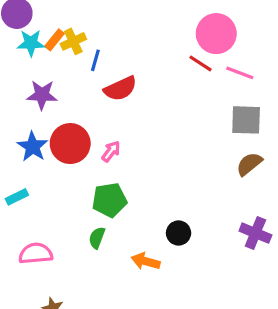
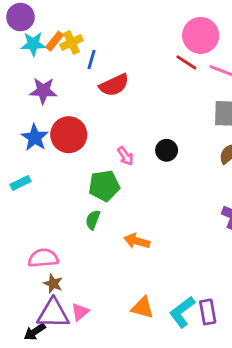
pink arrow: (111, 151) -> (125, 156), moved, turned 108
black circle: (179, 233) -> (167, 150), moved
pink semicircle: (36, 253) -> (43, 258), moved

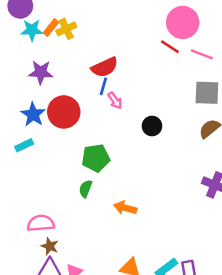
blue line: (91, 60) -> (103, 86), moved
pink arrow: (125, 156) -> (115, 100), moved
cyan rectangle: (21, 183) -> (24, 145), moved

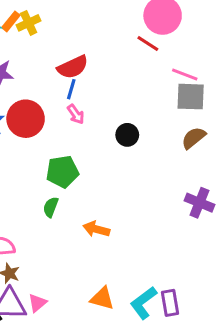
pink line: (202, 54) -> (185, 74), moved
pink arrow: (115, 100) -> (76, 114), moved

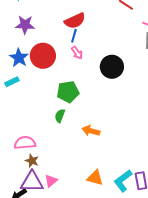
black circle: (127, 135) -> (112, 67), size x1.5

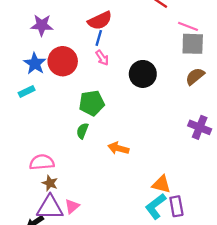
orange triangle: (95, 178) -> (161, 184), moved

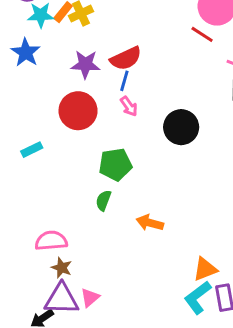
purple star: (42, 25) -> (85, 64), moved
blue star: (35, 64) -> (26, 52), moved
orange triangle: (161, 184) -> (205, 269), turned -36

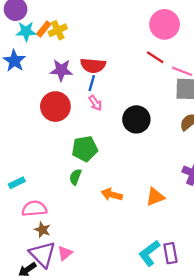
red line: (202, 34) -> (155, 57), moved
red semicircle: (126, 58) -> (93, 65), turned 30
cyan rectangle: (32, 150) -> (17, 183), moved
orange triangle: (205, 269) -> (155, 197), moved
purple triangle: (62, 299) -> (43, 254), turned 44

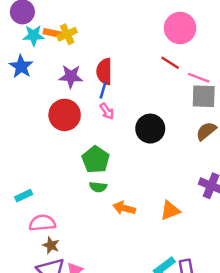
orange rectangle: (44, 29) -> (52, 33), turned 63
red semicircle: (93, 65) -> (104, 71), turned 85
green pentagon: (85, 149) -> (96, 160), turned -30
green semicircle: (75, 177) -> (98, 187), moved, turned -105

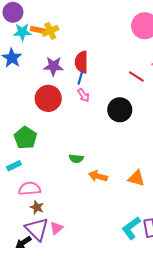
red line: (170, 63) -> (136, 77), moved
green pentagon: (96, 160) -> (25, 138), moved
orange triangle: (170, 211) -> (136, 178), turned 36

